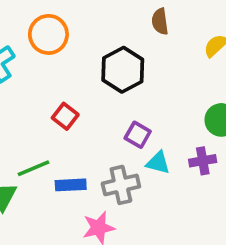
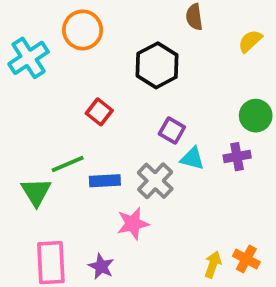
gray cross: (121, 185) -> (155, 181), turned -33

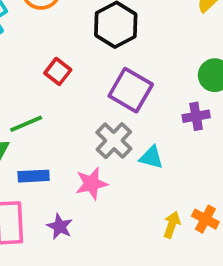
purple square: (172, 130) -> (131, 90), size x1.6
cyan triangle: (192, 158) -> (151, 157), moved
blue rectangle: (105, 181) -> (34, 176), moved

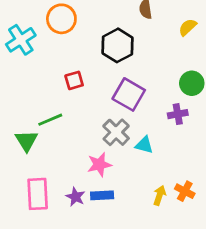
red square: (58, 71) -> (74, 80), turned 36
blue rectangle: (34, 176) -> (102, 195), moved

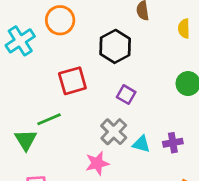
yellow semicircle: (188, 27) -> (184, 29), turned -48
red square: (74, 80) -> (72, 81), size x1.5
purple square: (129, 94) -> (126, 95), size x0.6
purple cross: (178, 114) -> (173, 143), moved

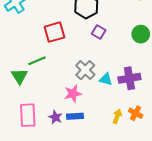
purple square: (126, 95) -> (99, 32), moved
purple cross: (173, 143) -> (129, 78), size x1.5

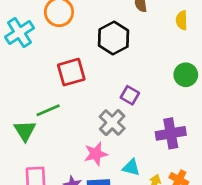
purple square: (99, 32) -> (130, 95), moved
cyan triangle: (106, 79) -> (131, 167), moved

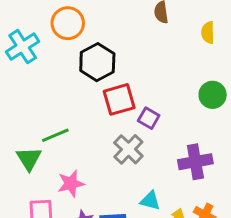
black hexagon: (114, 38) -> (97, 62), moved
red square: (71, 72) -> (119, 99), moved
pink star: (96, 154) -> (71, 184), moved

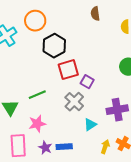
green line: (55, 135) -> (37, 95), moved
cyan triangle: (150, 201) -> (90, 125), moved, turned -48

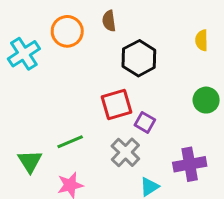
brown semicircle: (95, 14) -> (109, 21), moved
black hexagon: (54, 46) -> (139, 58), moved

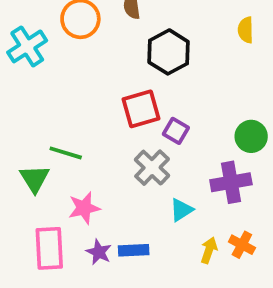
green circle: (206, 100) -> (251, 136), moved
green line: (70, 142) -> (66, 153), moved, turned 40

